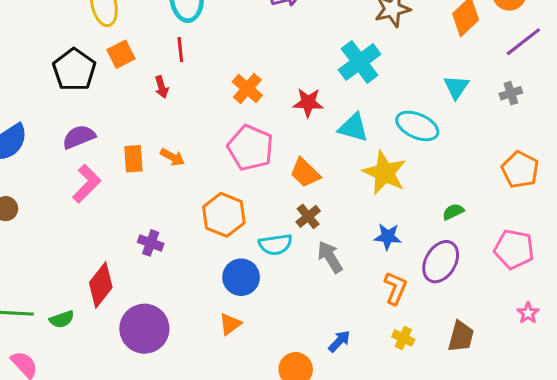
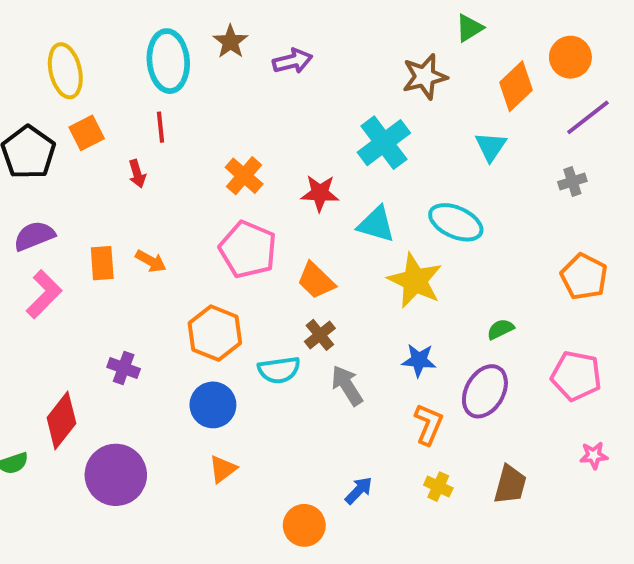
cyan triangle: (456, 87) -> (491, 147), moved
blue circle: (241, 277) -> (213, 405), moved
pink star: (528, 313) -> (594, 455), turned 30

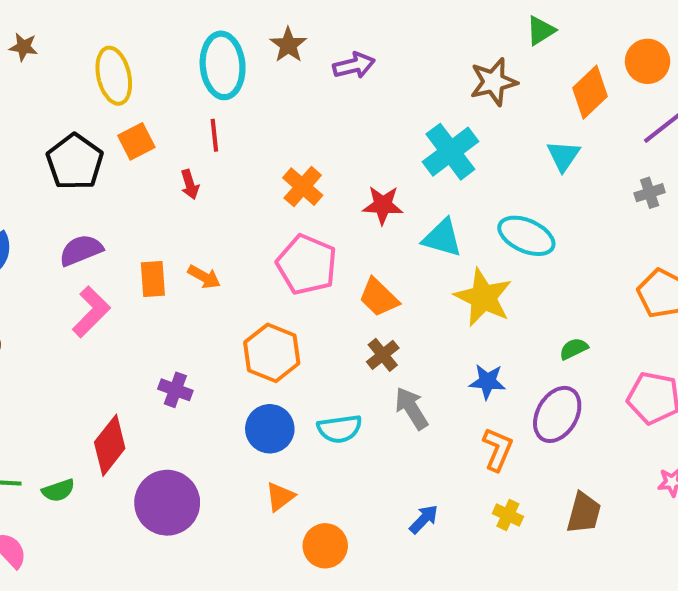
cyan semicircle: (279, 370) -> (340, 429), moved
orange circle: (304, 525) -> (325, 546), moved

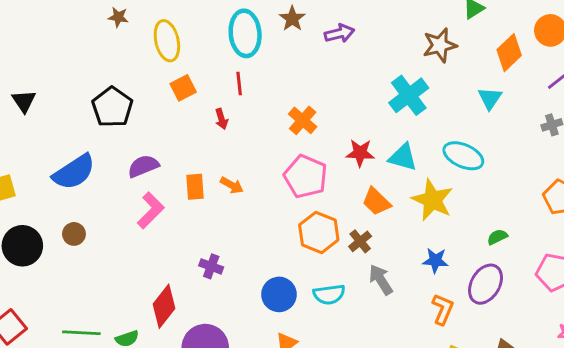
brown star: (23, 47) -> (118, 17), moved
black pentagon: (75, 162) -> (112, 107), moved
red star: (383, 205) -> (360, 153), moved
orange trapezoid: (379, 297) -> (376, 202), moved
orange hexagon: (272, 353) -> (319, 232), moved

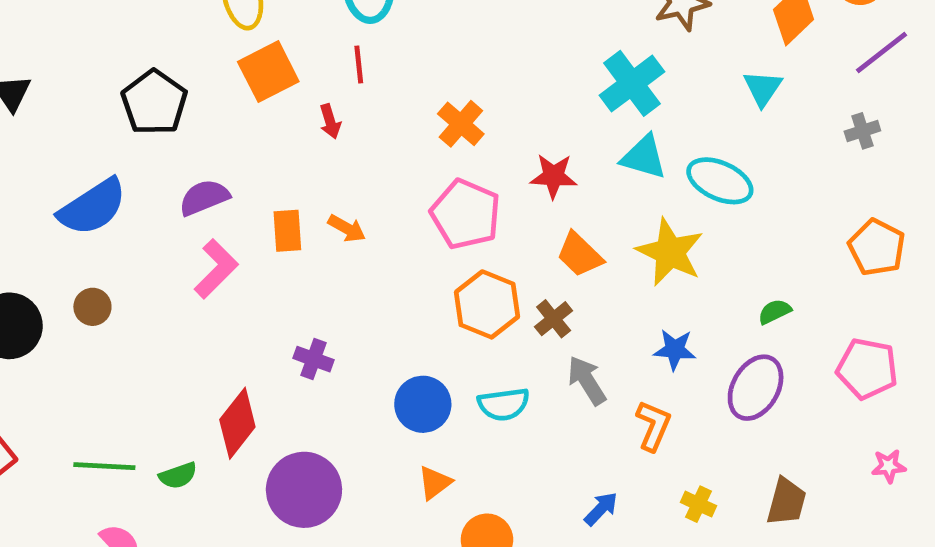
orange square: (183, 88) -> (268, 72), size x1.4
cyan triangle: (403, 157) -> (644, 157), moved
orange L-shape: (443, 309) -> (653, 426), moved

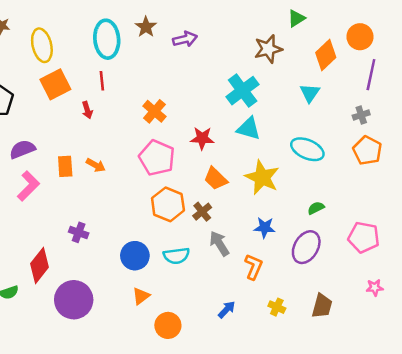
purple line: (881, 53) -> (371, 75), turned -40
cyan ellipse: (720, 181) -> (307, 149), moved
orange pentagon: (877, 247) -> (367, 150), moved

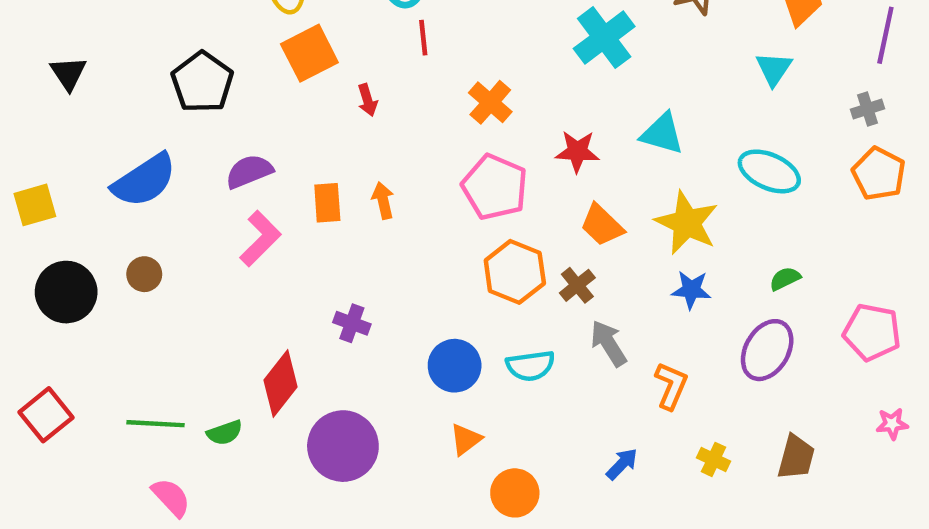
red line: (102, 81) -> (423, 38), moved
cyan cross: (243, 91) -> (604, 38), moved
orange arrow: (96, 165) -> (383, 200), turned -132
blue star: (265, 228) -> (691, 290), moved

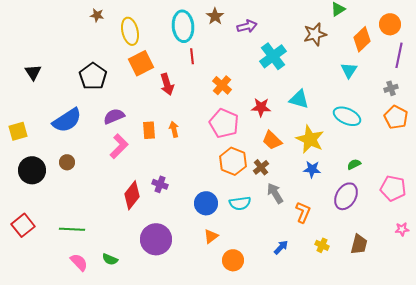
red arrow: (368, 100) -> (167, 84), size x1.5
red diamond: (280, 384) -> (132, 195), moved
green semicircle: (225, 433) -> (110, 259), moved, turned 42

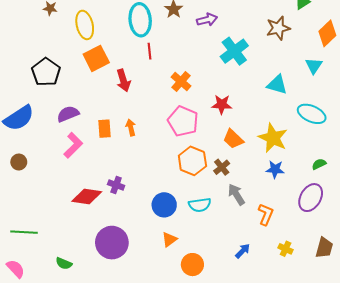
cyan triangle: (299, 99) -> (277, 85), moved
red diamond: (132, 195) -> (87, 197), turned 60
pink semicircle: (79, 262) -> (16, 269), moved

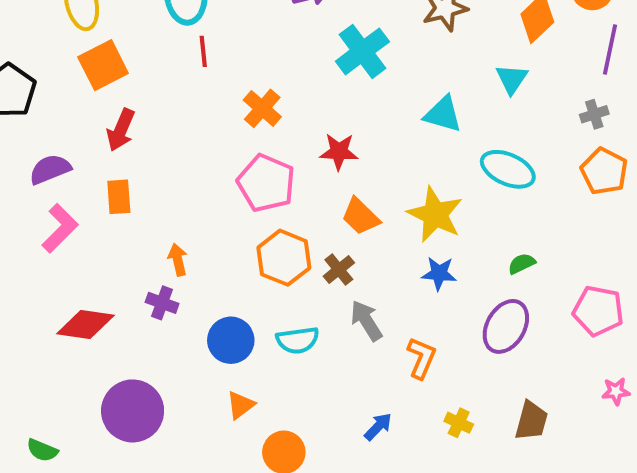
red arrow: (123, 80) -> (121, 130), moved, turned 40
orange arrow: (131, 127) -> (178, 260), moved
purple cross: (116, 185) -> (162, 303), moved

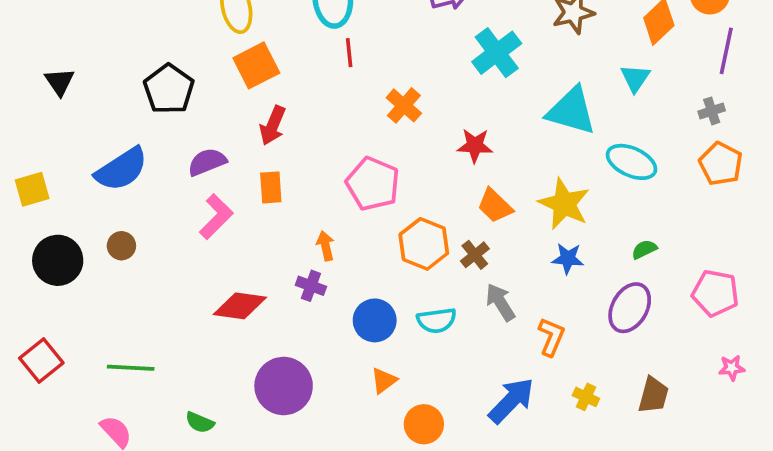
cyan triangle: (443, 114) -> (571, 111), size x1.4
pink pentagon: (266, 183) -> (373, 184), moved
blue arrow: (378, 427) -> (511, 401), size x1.8

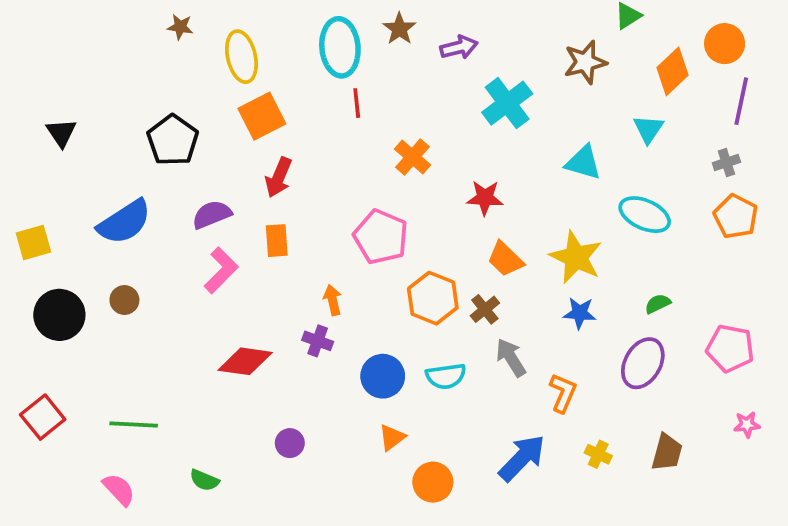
cyan triangle: (571, 111) -> (583, 163), size x0.7
purple circle: (284, 386) -> (290, 443), size x0.5

